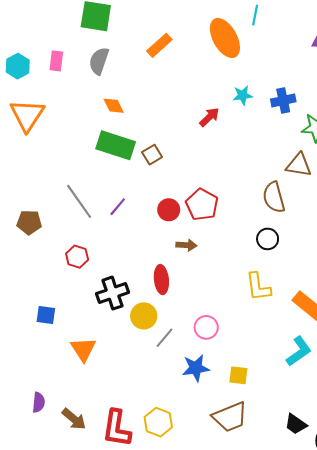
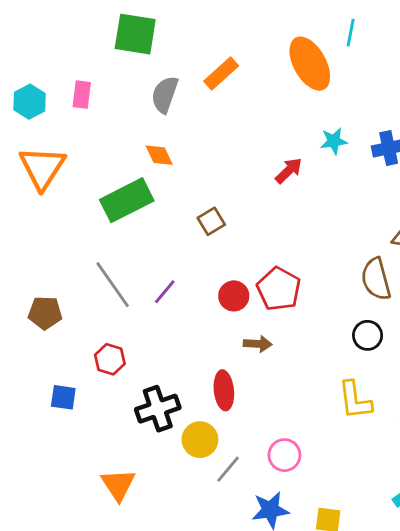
gray semicircle: (99, 61) -> (165, 95), moved
green rectangle: (116, 145) -> (127, 200), moved, turned -45
blue square: (46, 315) -> (63, 397), moved

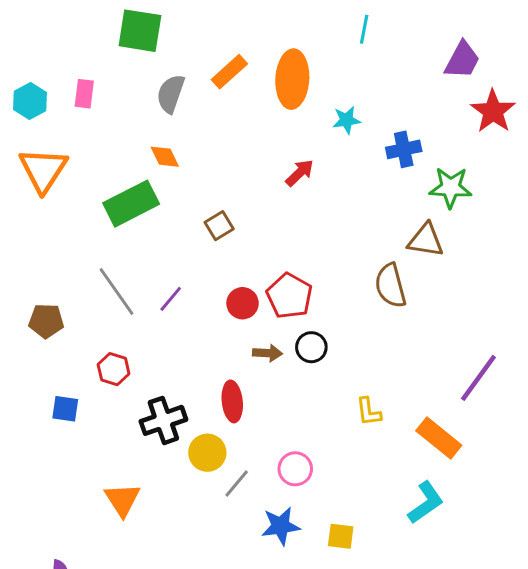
orange ellipse: (310, 64) -> (292, 79), moved, turned 32
cyan star: (334, 141) -> (347, 120), moved
black circle: (368, 335) -> (311, 347), moved
yellow L-shape: (355, 400) -> (369, 412), size x0.7

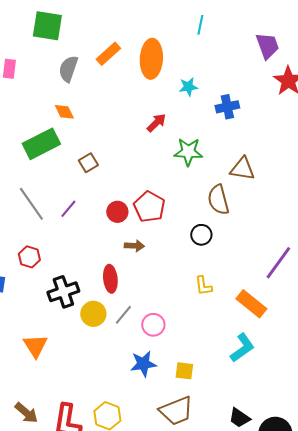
purple trapezoid: (462, 60) -> (267, 46), turned -48
green star: (451, 187) -> (188, 152), moved
brown square: (219, 226) -> (88, 163), moved
black circle: (311, 347) -> (201, 235), moved
gray line: (237, 483) -> (123, 315), moved

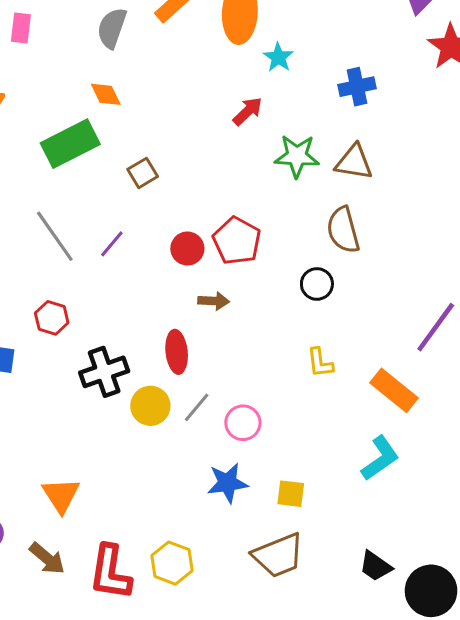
cyan star: (188, 87) -> (278, 57), moved, turned -30
brown triangle: (242, 169) -> (354, 162), moved
orange triangle: (35, 346) -> (61, 495), moved

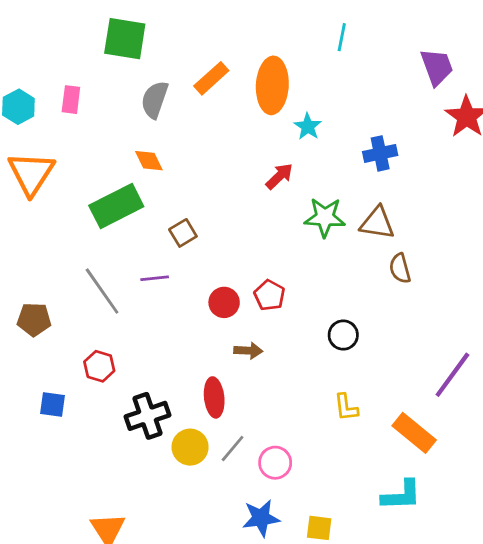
brown semicircle: (343, 230) -> (400, 268), moved, size x0.7
red pentagon: (237, 241) -> (269, 295), size x0.7
purple line: (112, 244) -> (155, 278), moved, turned 44
cyan L-shape: (380, 458) -> (401, 495), turned 33

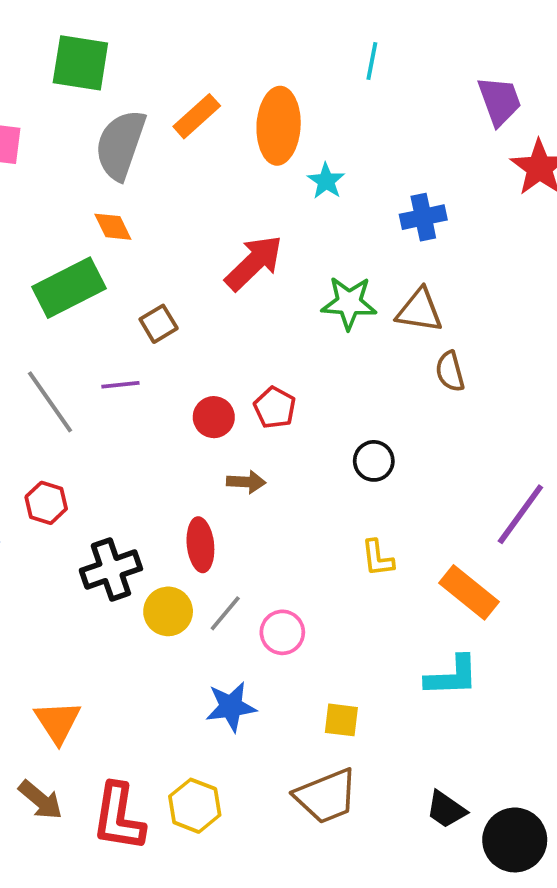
gray semicircle: (155, 100) -> (120, 145), size x1.4
red arrow: (279, 176) -> (254, 263), moved, size x1.6
blue star: (261, 518) -> (231, 707), moved

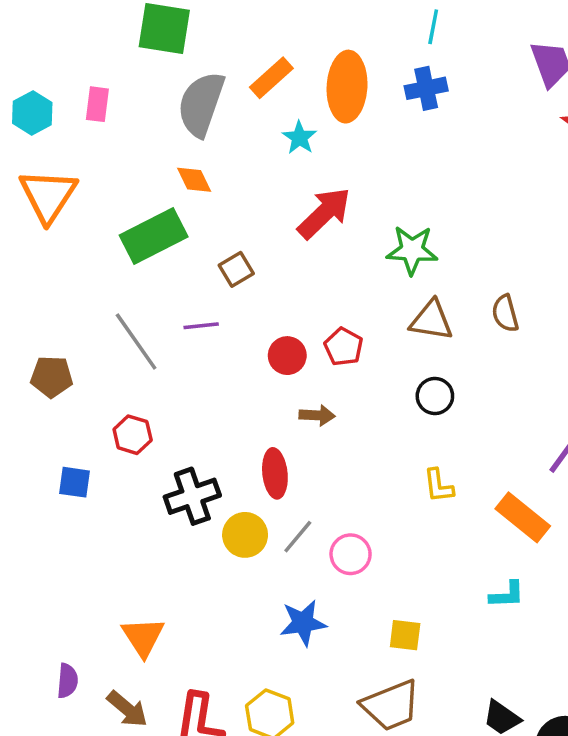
cyan star: (326, 181) -> (300, 138), moved
blue cross: (423, 217) -> (426, 88), moved
brown triangle: (419, 310) -> (431, 320), moved
cyan L-shape: (452, 676) -> (507, 595), size x0.7

